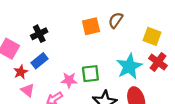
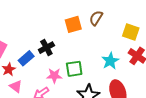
black cross: (39, 34) -> (46, 48), moved
cyan star: (129, 66) -> (110, 61), size x0.7

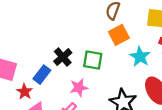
orange square: (73, 24) -> (119, 35), moved
green square: (74, 69) -> (93, 60), moved, turned 30

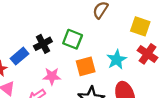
orange square: (119, 35) -> (86, 66), moved
green square: (93, 60) -> (73, 39), moved

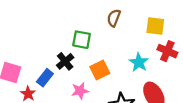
green square: (73, 39) -> (82, 40), moved
orange square: (86, 66) -> (100, 70), moved

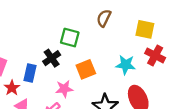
cyan star: (139, 62) -> (126, 65), turned -30
blue rectangle: (45, 78) -> (30, 73), turned -30

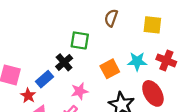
red cross: (155, 55) -> (166, 60), moved
orange square: (86, 69) -> (110, 69), moved
blue rectangle: (30, 73) -> (44, 79), turned 42

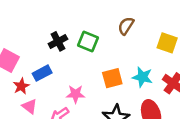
black cross: (64, 62) -> (58, 41), moved

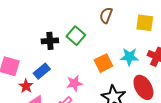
black cross: (58, 41) -> (50, 41), turned 35
green square: (88, 42) -> (76, 36), turned 30

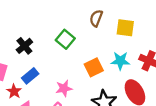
yellow square: (145, 23) -> (125, 28), moved
black cross: (50, 41) -> (24, 46), moved, turned -35

